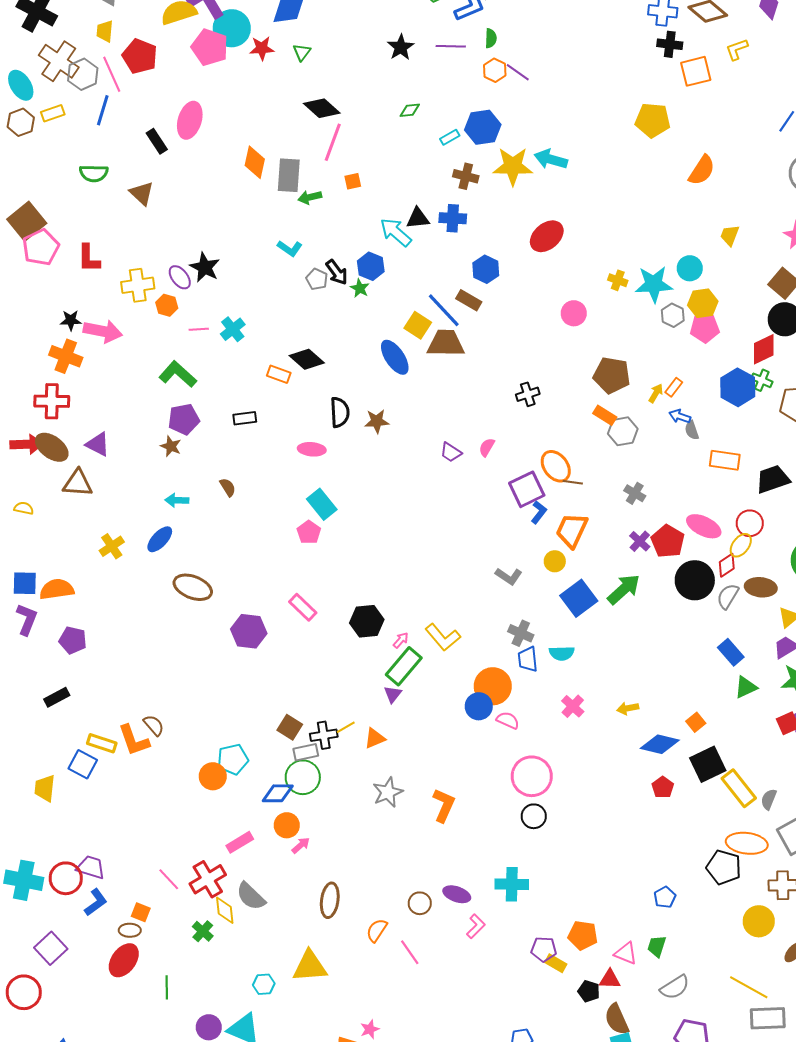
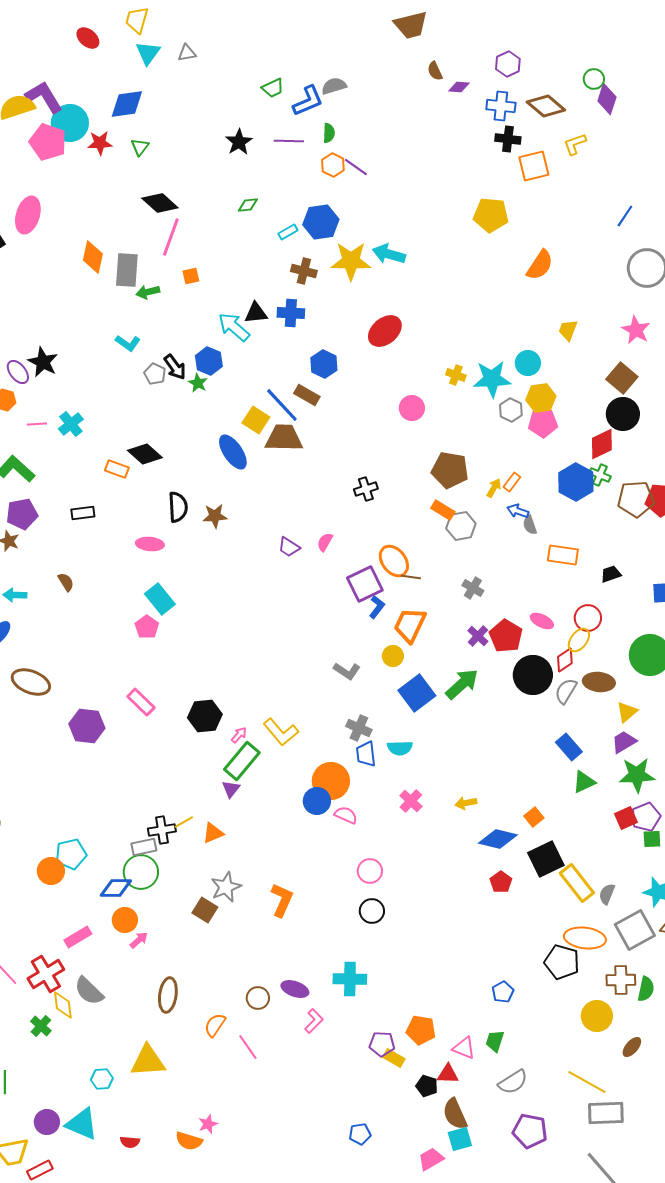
black trapezoid: (773, 479) -> (611, 574), size x0.6
pink ellipse: (704, 526) -> (542, 621), size x0.7
brown square: (290, 727) -> (205, 910), moved
pink circle: (532, 776) -> (370, 871), size x0.6

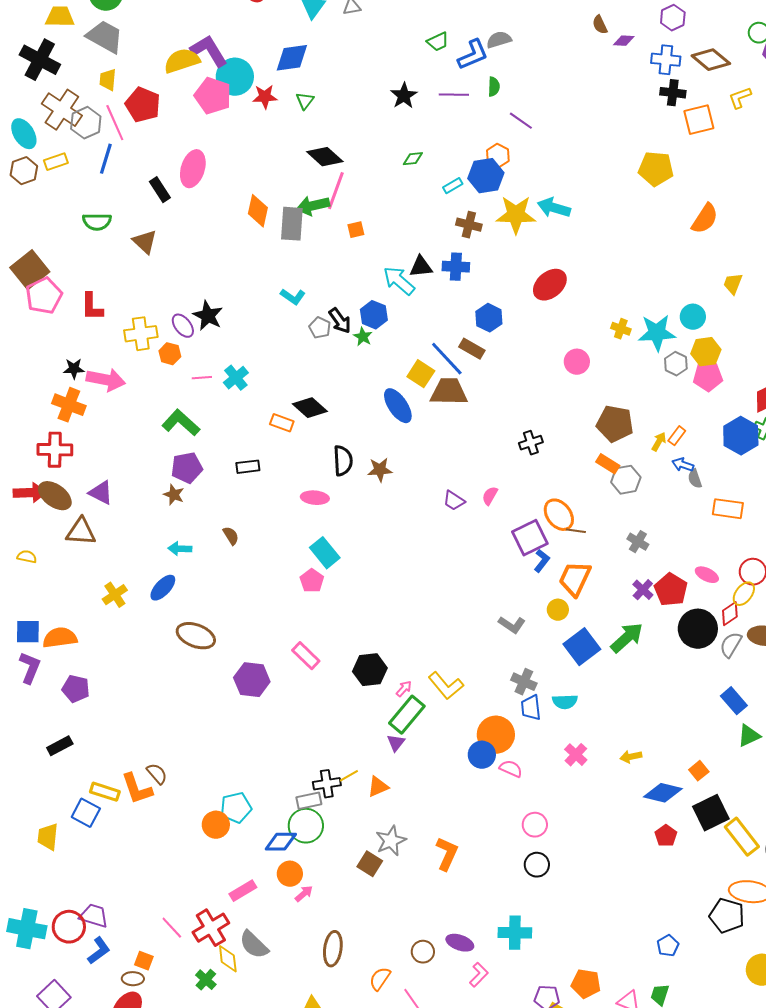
orange hexagon: (333, 165) -> (498, 156), moved
green arrow: (148, 292) -> (313, 206), moved, size x1.4

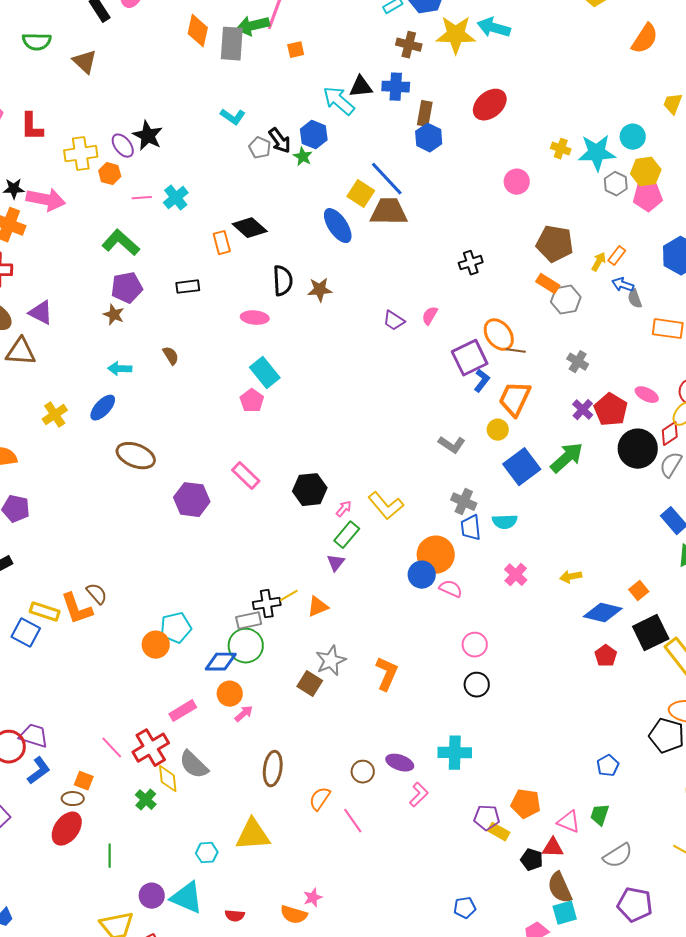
brown rectangle: (472, 349) -> (425, 114), moved, turned 70
orange rectangle: (282, 423) -> (222, 243), turned 55
green rectangle: (407, 715) -> (347, 535), size x0.7

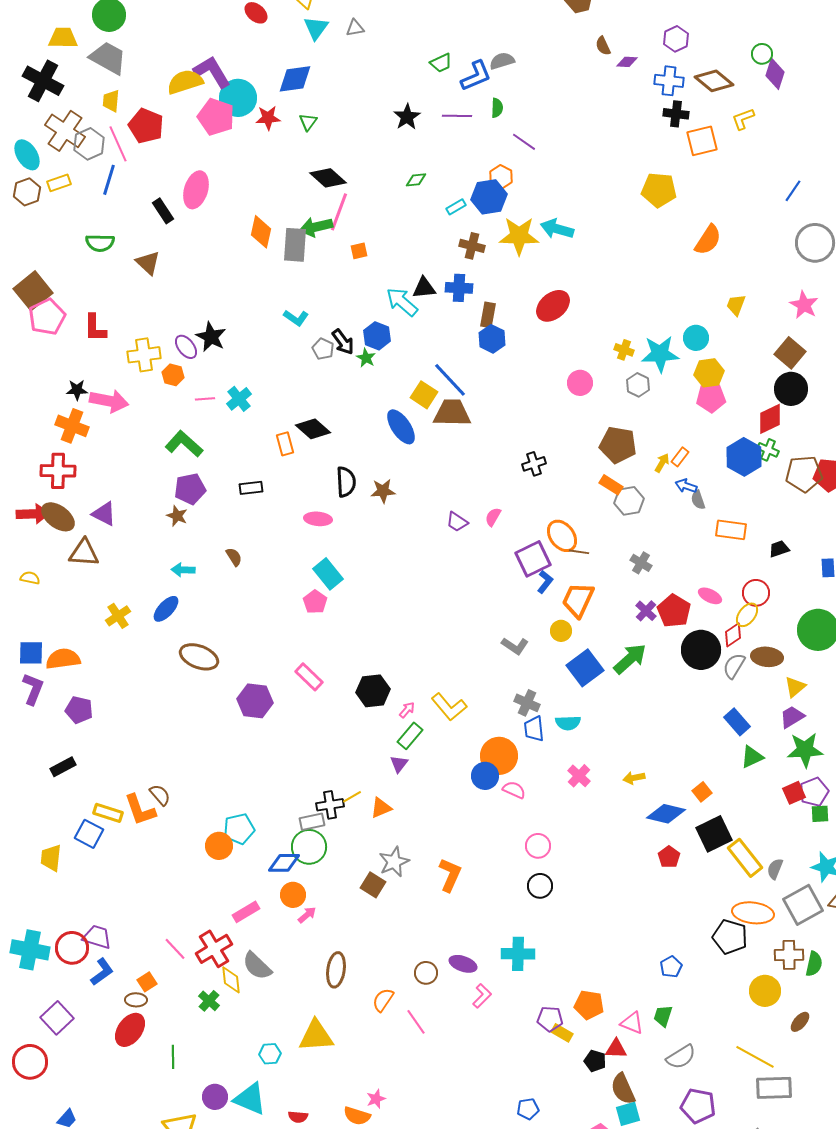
gray hexagon: (616, 184) -> (638, 385), moved
orange square: (84, 781) -> (147, 982), turned 36

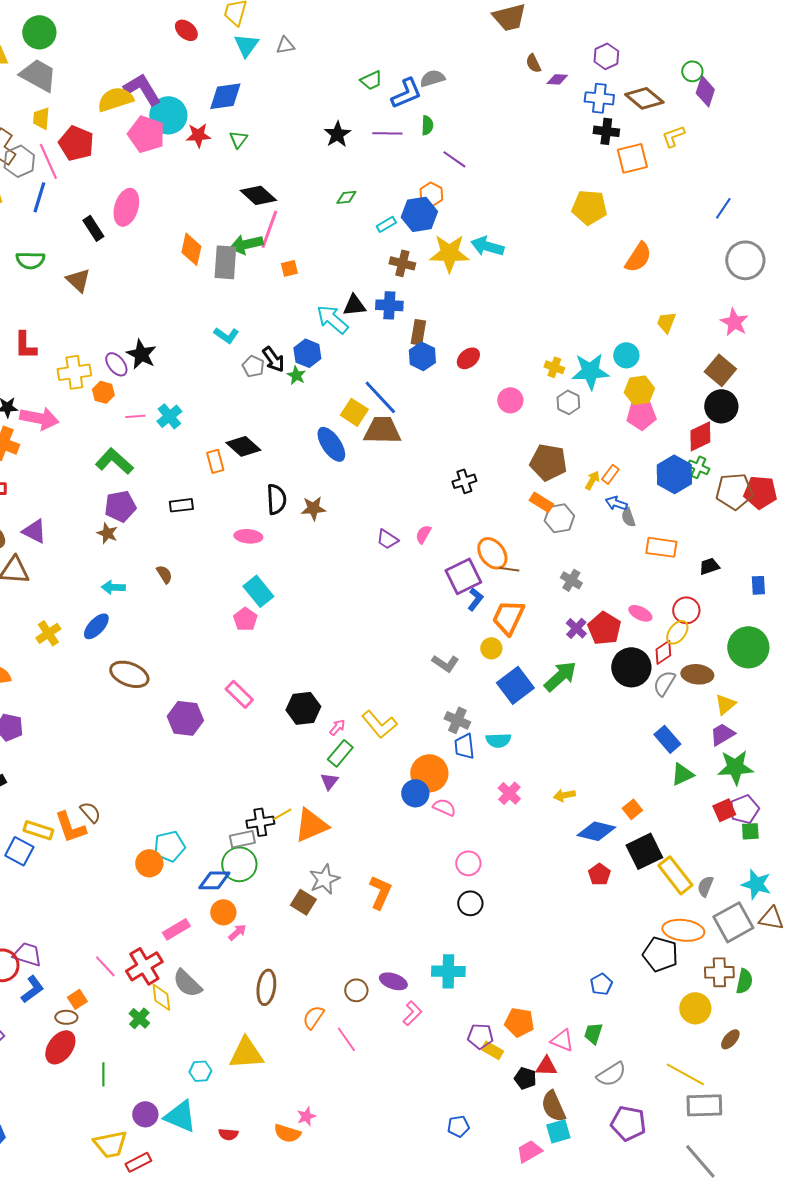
red ellipse: (553, 306) -> (468, 358), moved, size x0.7
orange triangle: (381, 808) -> (311, 825), size x1.6

